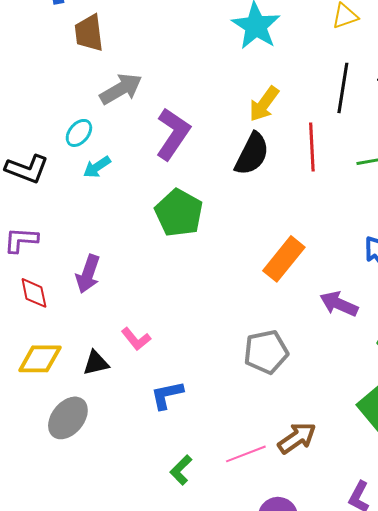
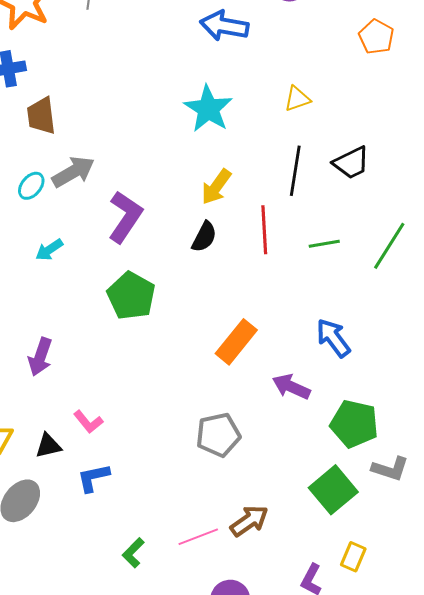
cyan ellipse: (79, 133) -> (31, 186), moved
black semicircle: (252, 154) -> (204, 237), size x0.7
blue L-shape: (167, 395) -> (93, 478), moved

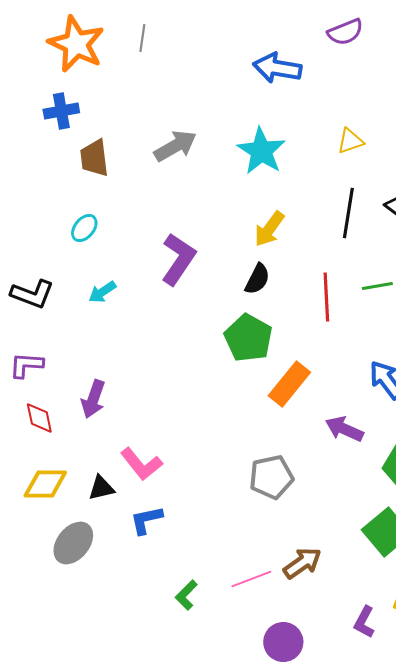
gray arrow: (73, 172) -> (175, 146), moved
red line: (264, 230) -> (326, 297), moved
green pentagon: (131, 296) -> (248, 338), moved
pink L-shape: (88, 422) -> (141, 464), size x1.4

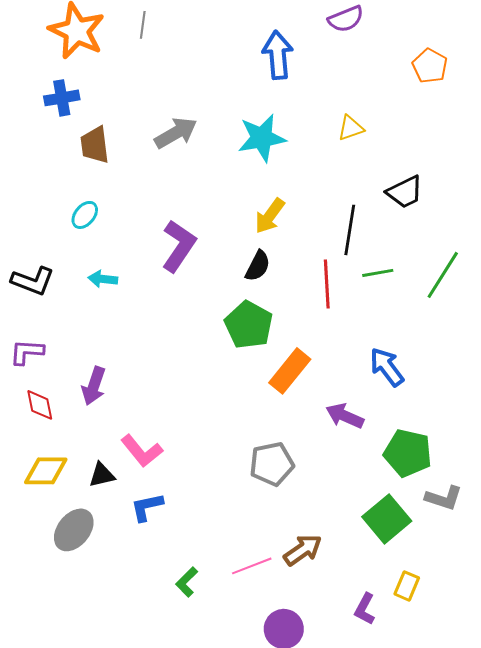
blue arrow: (277, 68) -> (278, 55), turned 75
cyan star: (261, 151) -> (262, 138), turned 30
black line: (348, 213) -> (350, 230), moved
cyan arrow: (102, 292) -> (103, 279), turned 40

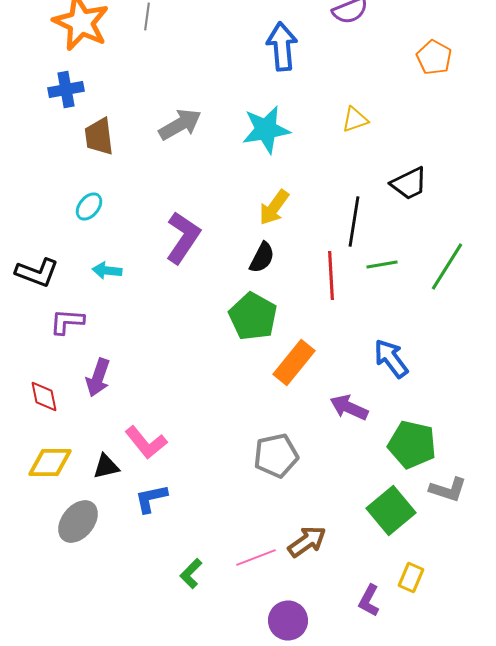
purple L-shape: (27, 352) -> (67, 322), moved

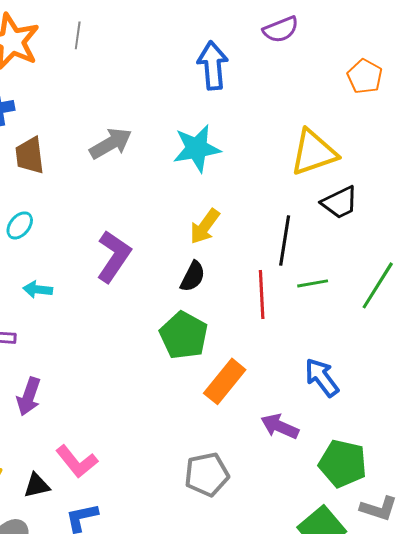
yellow triangle: (355, 120) -> (314, 152), moved, size x1.8

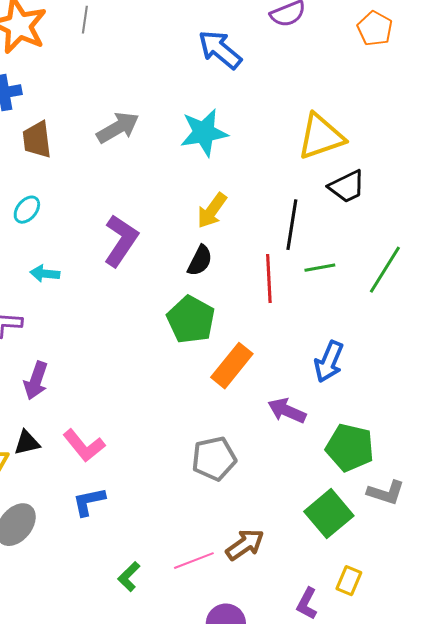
blue arrow: (213, 65) -> (220, 50), turned -45
orange pentagon: (365, 76) -> (375, 29), moved
blue arrow: (322, 377) -> (329, 362), turned -120
black triangle: (37, 485) -> (27, 443), moved

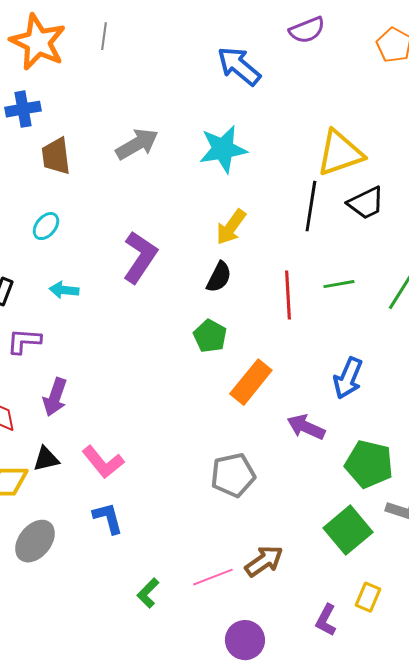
black line: (292, 225) -> (311, 206), moved
green pentagon: (191, 320) -> (210, 336), size x0.7
blue L-shape: (89, 502) -> (108, 518), turned 87

